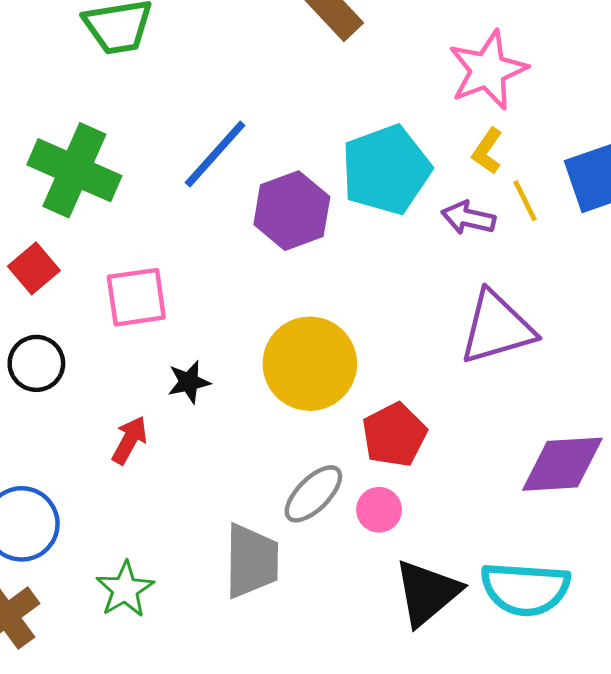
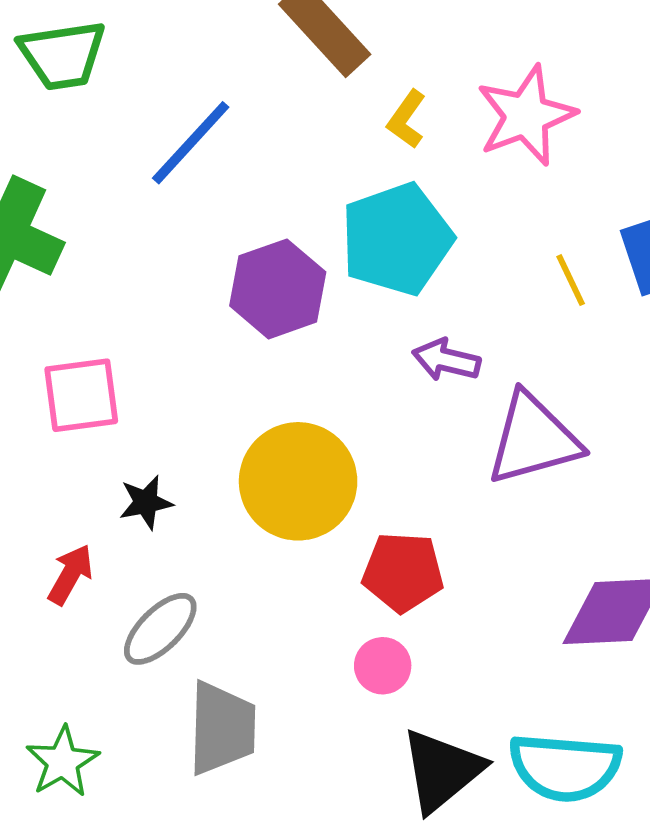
yellow L-shape: (487, 151) -> (407, 119), moved
blue line: (215, 154) -> (191, 143), moved
purple arrow: (468, 218) -> (446, 360), moved
red pentagon: (394, 435) -> (403, 572), turned 30
gray ellipse: (313, 494) -> (160, 629), moved

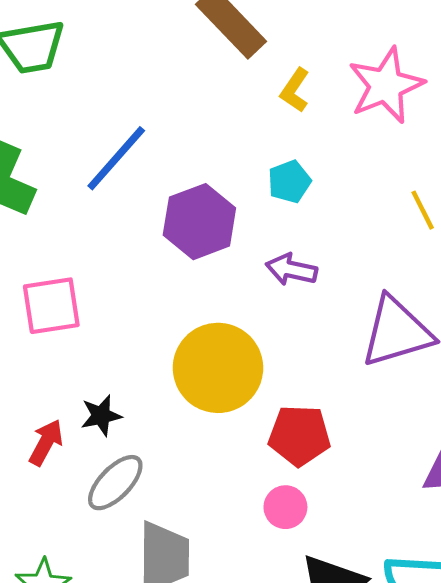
blue line: (191, 143) -> (116, 158), moved
cyan pentagon: (397, 239) -> (289, 182), size x0.5
purple arrow: (446, 360) -> (291, 270), moved
black star: (146, 502) -> (101, 416), moved

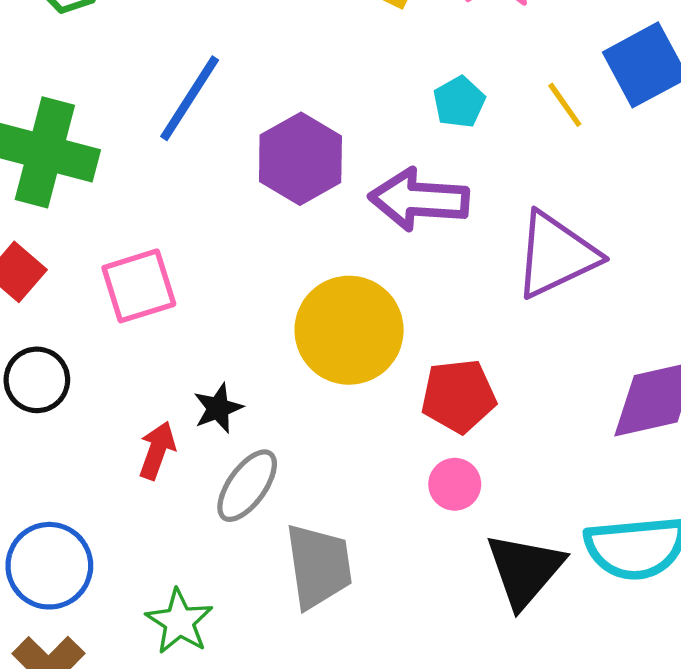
cyan pentagon: (289, 182) -> (459, 102), moved
purple arrow: (291, 270) -> (419, 199), size x1.6

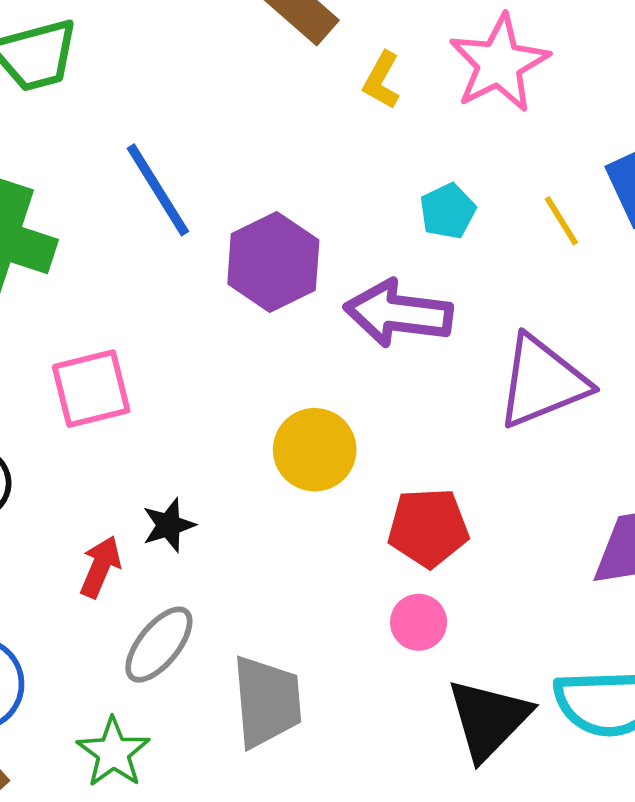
blue line: (190, 98) -> (158, 190), turned -68
yellow circle: (349, 330) -> (315, 450), size x0.7
gray ellipse: (247, 486) -> (159, 645), moved

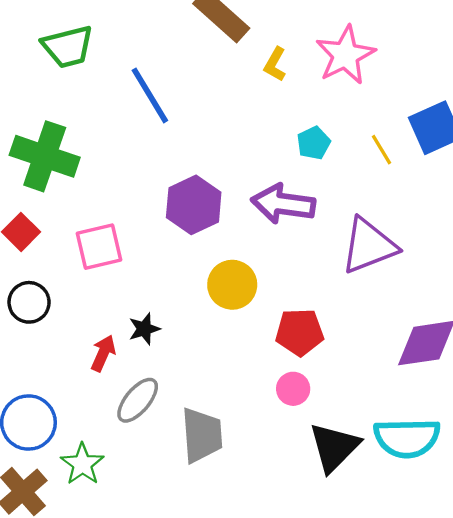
blue line: (158, 190) -> (150, 95), moved
purple hexagon: (273, 262) -> (194, 205), moved
green star: (113, 752) -> (82, 464), moved

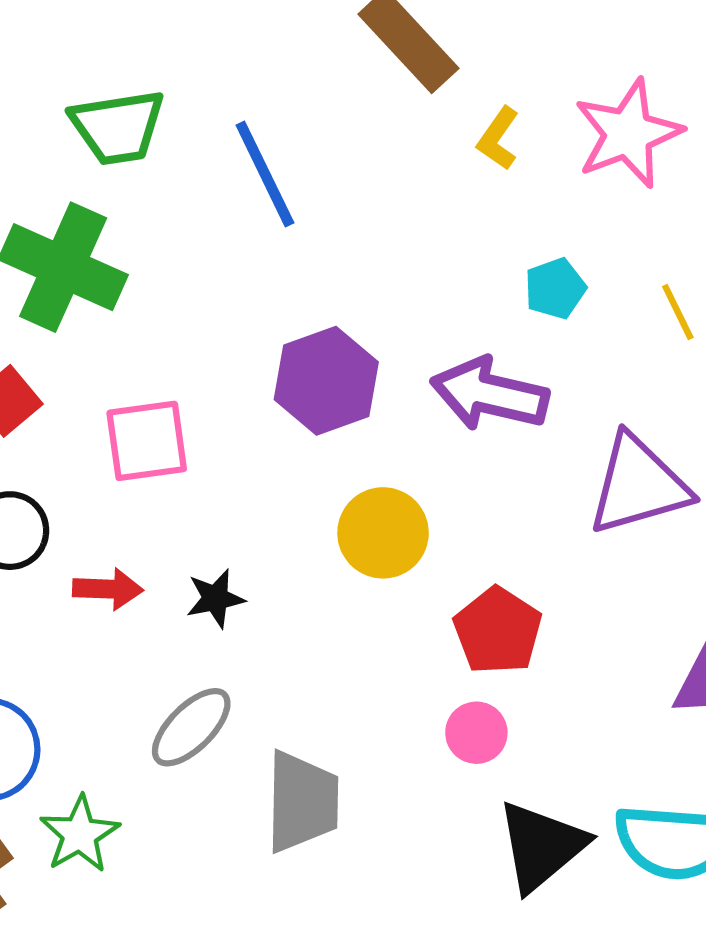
green trapezoid: (68, 47) -> (118, 127), moved
red pentagon: (300, 332) -> (498, 631), turned 30
red arrow: (103, 353) -> (108, 589), moved, turned 63

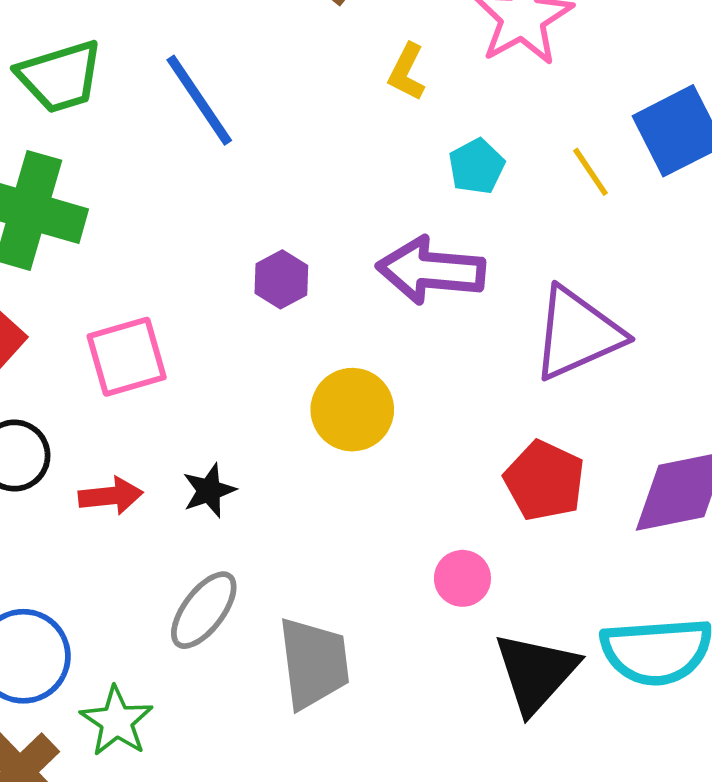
yellow L-shape: (498, 138) -> (407, 72), moved
purple hexagon: (326, 381) -> (281, 279), size x0.6
red pentagon: (498, 631) -> (544, 481), moved

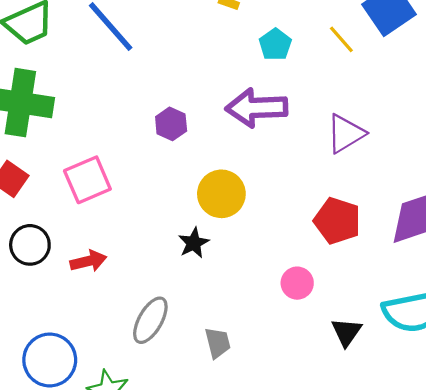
purple triangle: (577, 333) -> (346, 134), size x0.7
black star: (209, 490) -> (194, 243), moved
gray trapezoid: (314, 663) -> (218, 343), size x0.6
black triangle: (536, 672) -> (346, 332), size x0.6

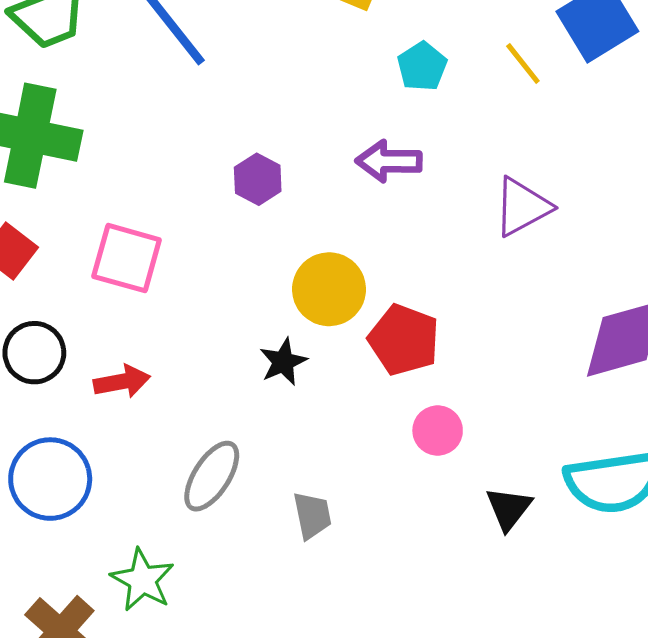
purple arrow: (257, 108) -> (389, 161), size x0.7
pink square: (87, 180) -> (127, 258), turned 36
red pentagon: (337, 221) -> (404, 340), moved
blue circle: (50, 360) -> (50, 479), moved

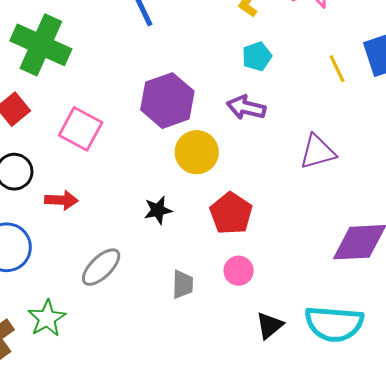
cyan pentagon: (422, 66) -> (257, 56), moved
purple hexagon: (258, 179) -> (167, 101), size x1.8
yellow circle: (329, 289) -> (197, 152), moved
gray trapezoid: (312, 515) -> (183, 284), moved

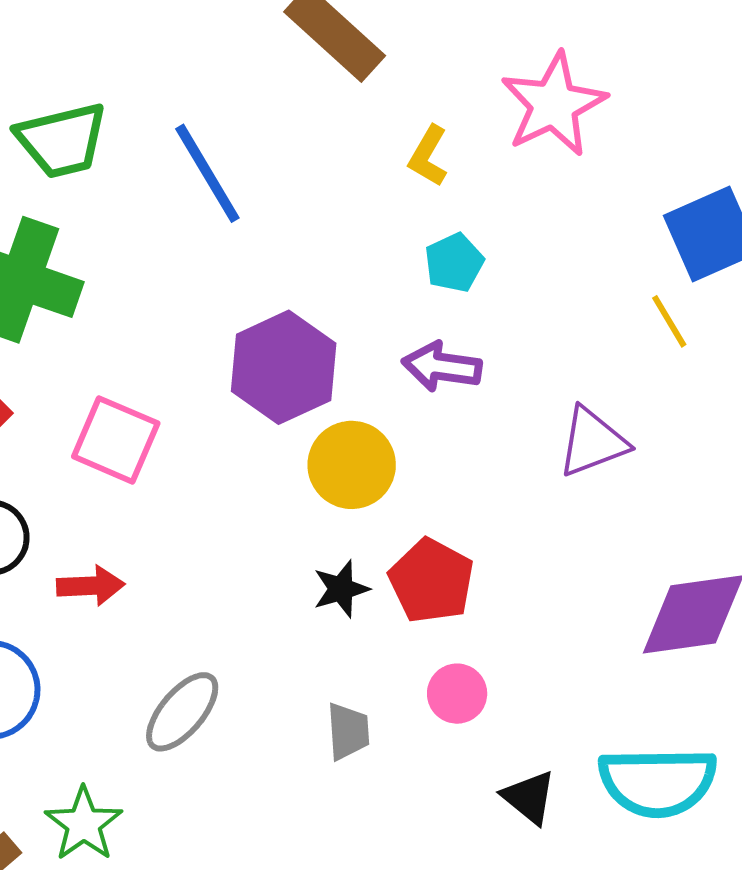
yellow line: (337, 69) -> (669, 321), moved
black star: (158, 210) -> (341, 589), moved
black triangle: (270, 326) -> (529, 797), turned -36

